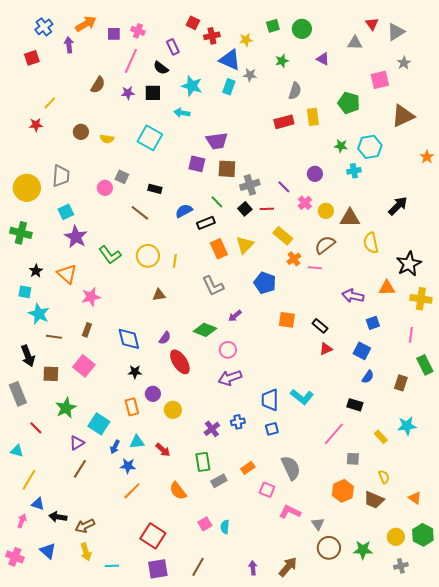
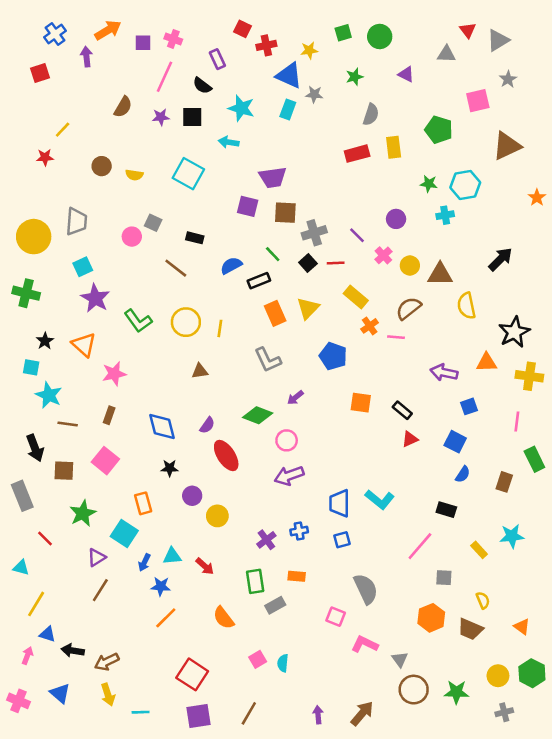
orange rectangle: (132, 407) -> (143, 503), moved
orange rectangle: (248, 468) -> (297, 576), moved, turned 40

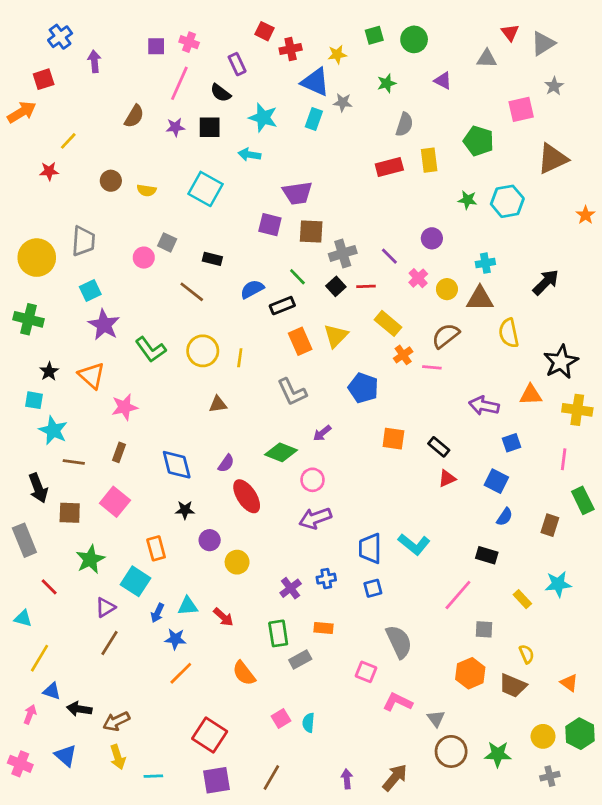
orange arrow: (108, 30) -> (22, 112), moved
cyan cross: (445, 215) -> (485, 263), moved

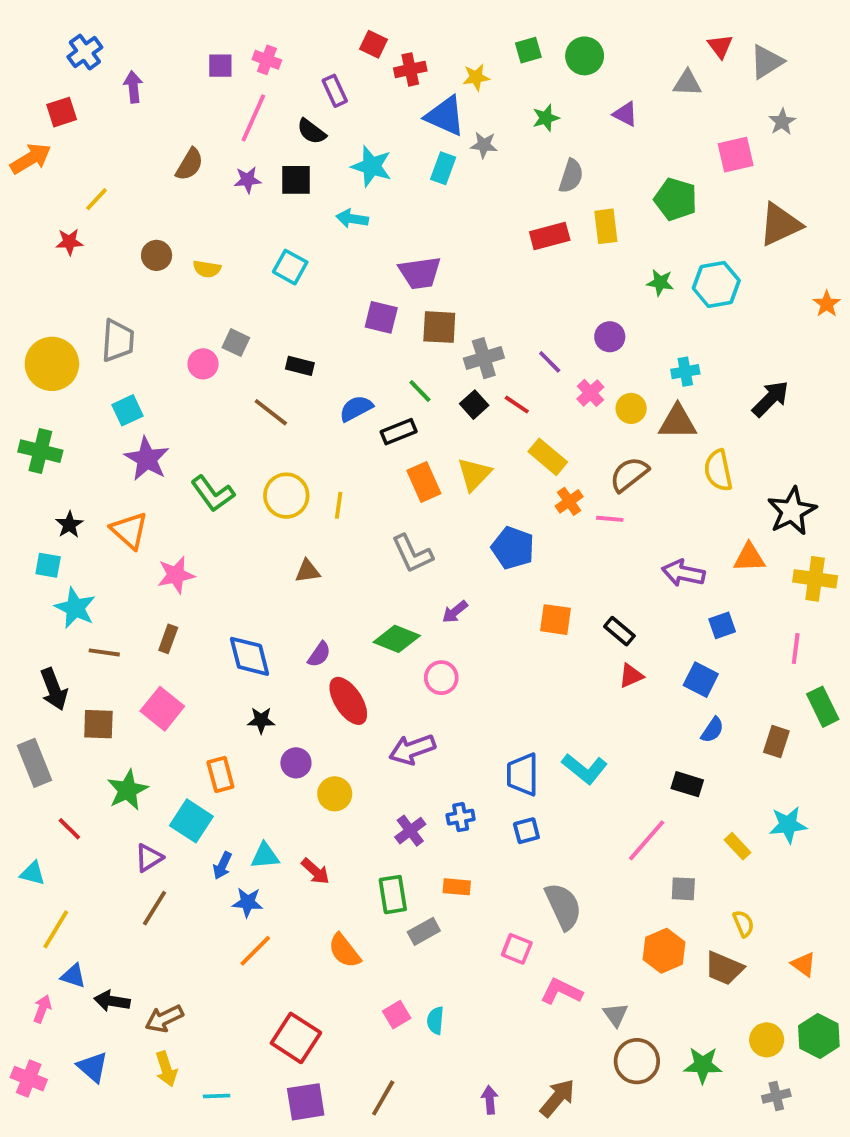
cyan square: (205, 189) -> (290, 267), size x0.7
red line: (366, 286) -> (517, 405), turned 36
purple arrow: (315, 518) -> (412, 749), moved

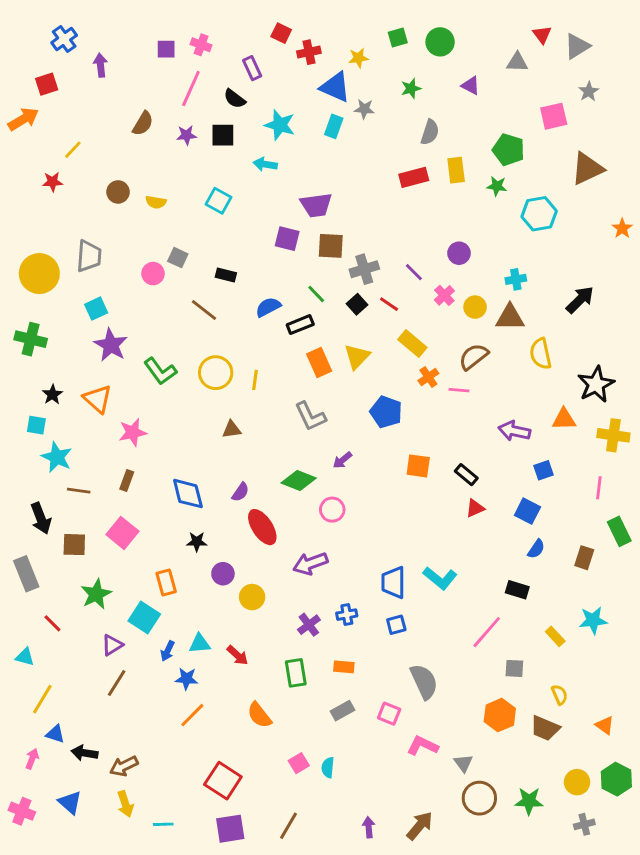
green star: (660, 283) -> (497, 186), moved
gray rectangle: (424, 931) -> (342, 711), moved

